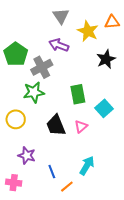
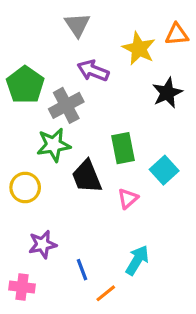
gray triangle: (61, 16) -> (77, 25), moved
black trapezoid: (56, 125) -> (87, 176), moved
purple star: (27, 156) -> (43, 244), turned -30

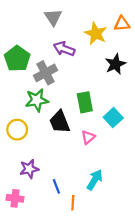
orange line: (106, 293) -> (73, 203), turned -48

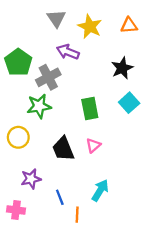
yellow star: (96, 34) -> (90, 27), moved
cyan square: (113, 118) -> (129, 103), moved
black trapezoid: (60, 122) -> (63, 149), moved

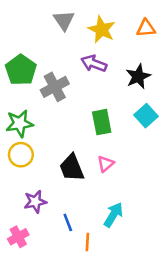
purple arrow: (68, 52) -> (94, 63), moved
green star: (39, 106) -> (20, 123), moved
pink cross: (16, 210) -> (18, 237), turned -36

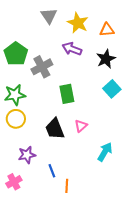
orange triangle: (146, 28) -> (107, 30), moved
green rectangle: (102, 122) -> (67, 94), moved
cyan arrow: (113, 215) -> (105, 152), moved

